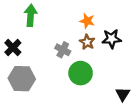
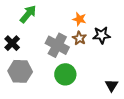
green arrow: (31, 15) -> (28, 14), turned 36
gray cross: (63, 50) -> (57, 45), size x1.6
green circle: (81, 73) -> (65, 74), moved

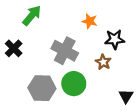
brown star: (79, 38) -> (103, 62), moved
gray hexagon: (20, 71) -> (42, 88), moved

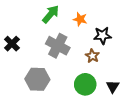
green arrow: (32, 15) -> (51, 14), moved
green circle: (74, 84) -> (85, 84), moved

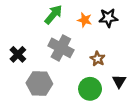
black star: (102, 36) -> (108, 18), moved
black cross: (12, 44) -> (18, 54), moved
black triangle: (113, 86) -> (119, 81), moved

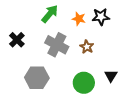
black cross: (18, 54) -> (17, 40), moved
brown star: (98, 59) -> (87, 47), moved

